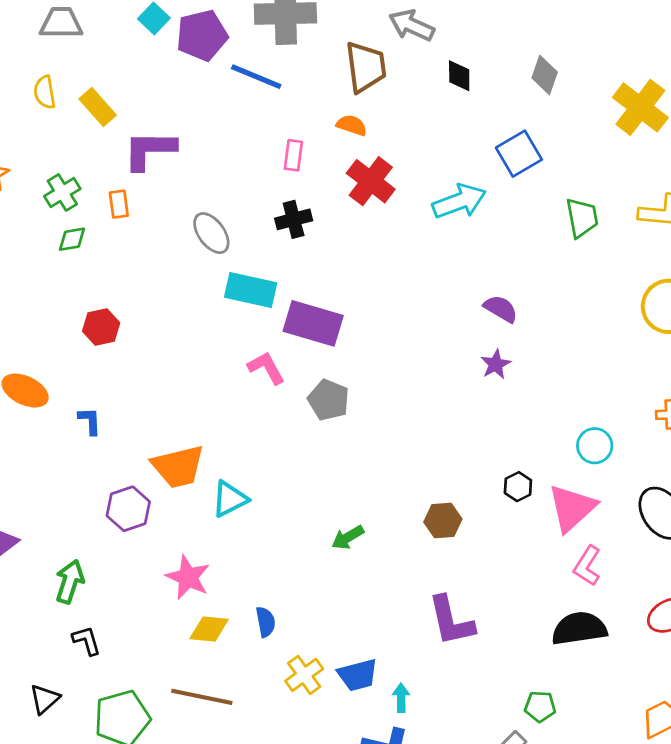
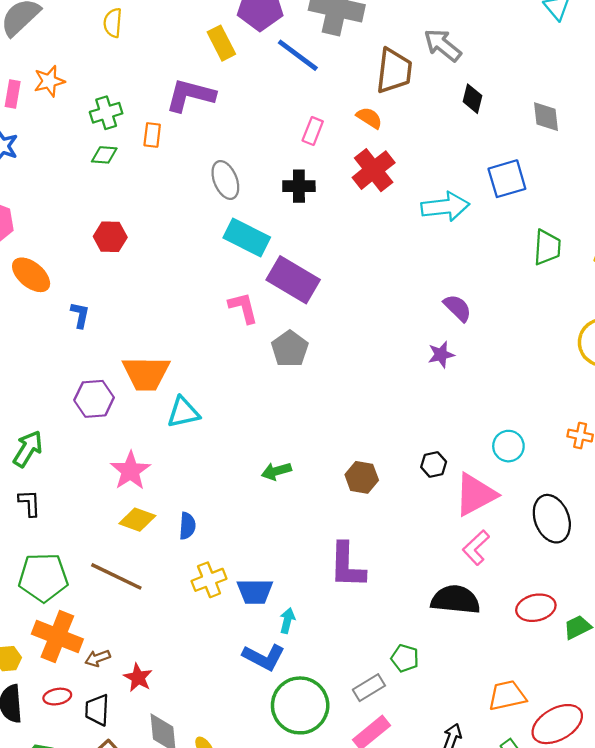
gray diamond: (545, 75) -> (546, 117), turned -40
yellow rectangle: (98, 107) -> (221, 43), moved

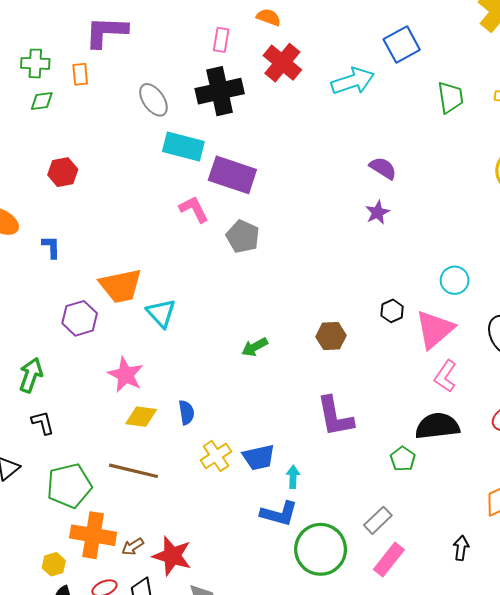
green cross: (106, 113) -> (35, 63), turned 32
black cross: (299, 186) -> (220, 91), size x1.6
cyan triangle: (183, 412) -> (161, 313), turned -48
green pentagon: (405, 658) -> (403, 459), moved, turned 30
red star: (138, 678) -> (172, 556), size x1.5

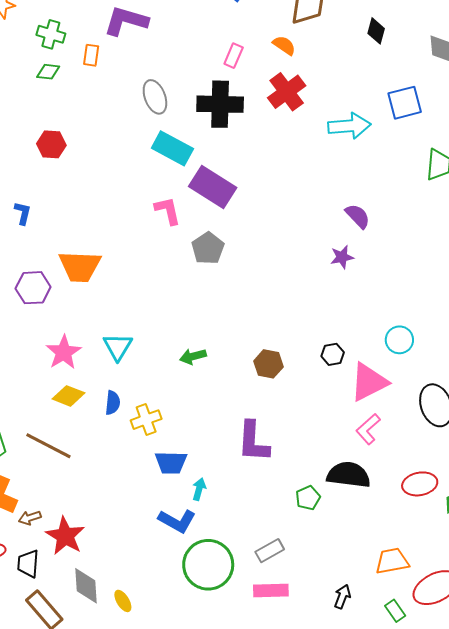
cyan triangle: (161, 313) -> (118, 347), moved
yellow cross: (216, 456) -> (146, 420), moved
pink rectangle: (389, 560) -> (271, 591), turned 36

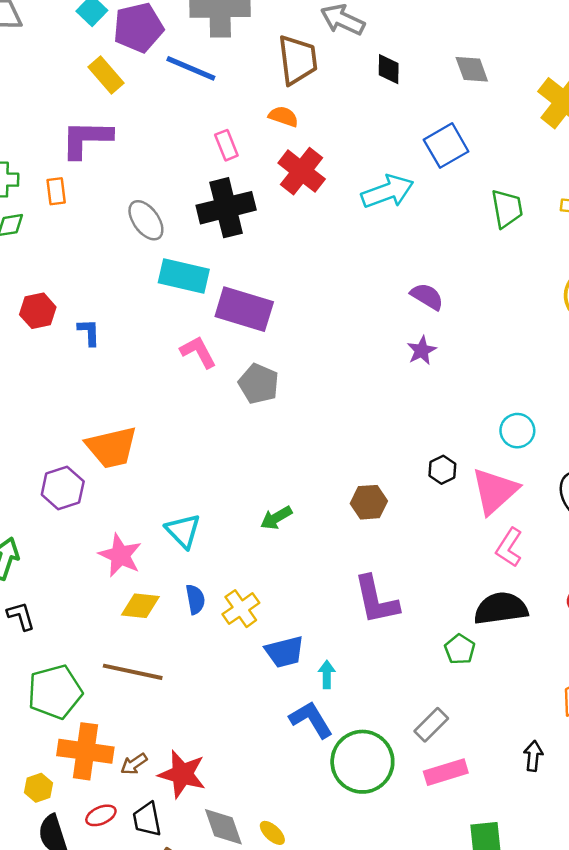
pink rectangle: (234, 56) -> (226, 145), turned -30
blue L-shape: (23, 213) -> (89, 332), moved
blue L-shape: (177, 521) -> (311, 720), turned -135

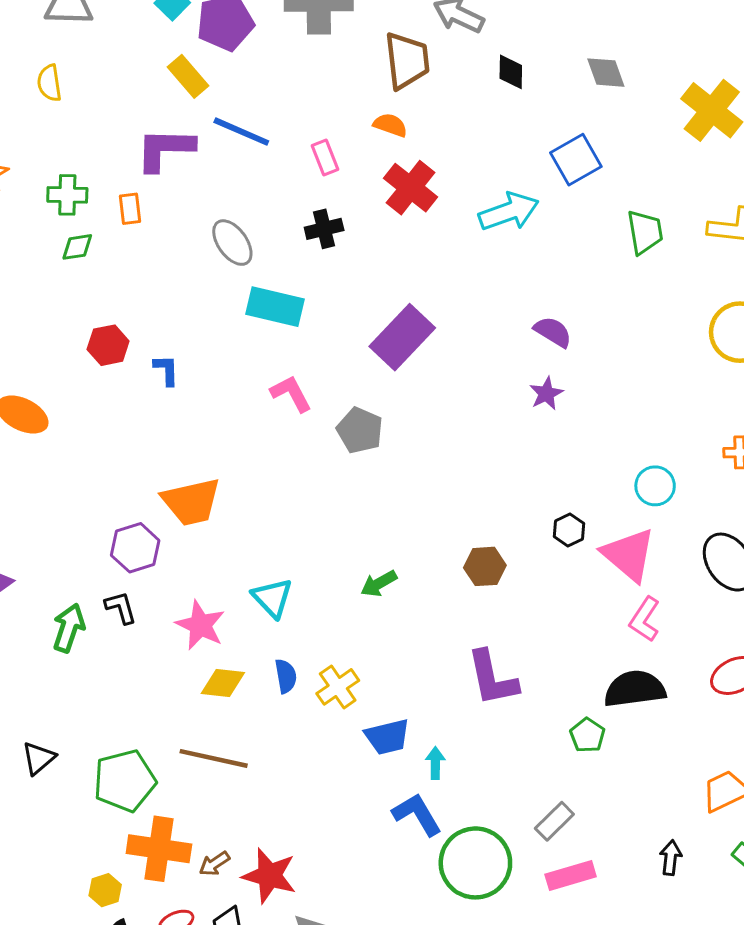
blue line: (191, 68) -> (241, 132), moved
black cross: (226, 208) -> (324, 229), size x0.6
purple rectangle: (244, 309) -> (402, 337), moved, turned -64
pink triangle: (495, 491) -> (629, 555), turned -38
black L-shape: (21, 616) -> (121, 608), moved

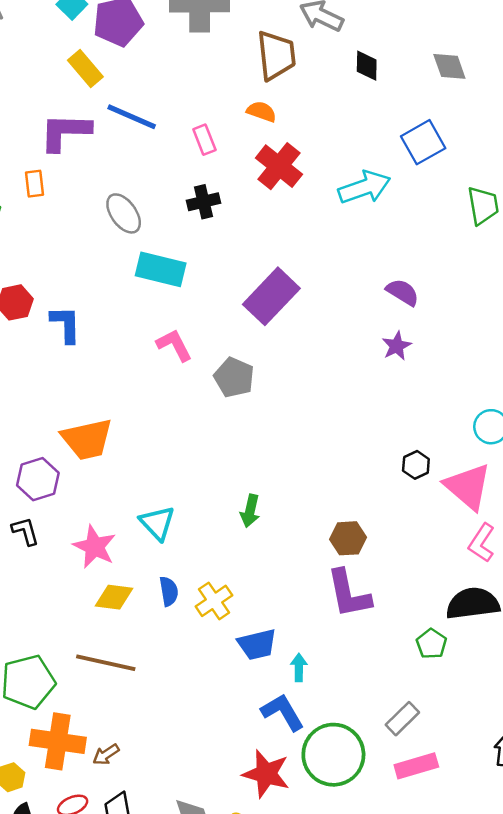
blue L-shape: (166, 370) -> (66, 324), size x1.4
brown hexagon: (485, 566) -> (348, 538), moved
green arrow: (379, 584) -> (250, 511), turned -48
red star: (269, 876) -> (266, 774), moved

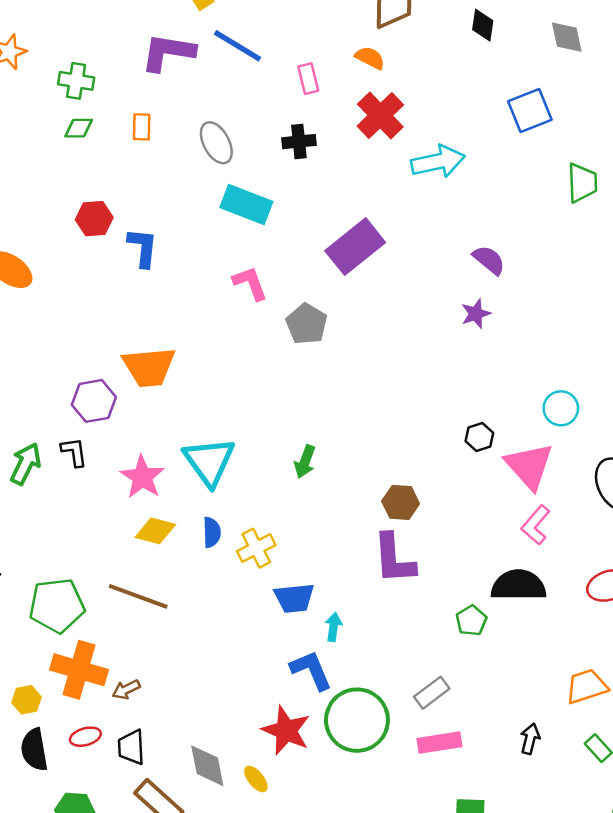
orange rectangle: (34, 184) -> (142, 127), moved
cyan arrow: (364, 187) -> (438, 161), moved
cyan triangle: (157, 523) -> (209, 461), size x1.4

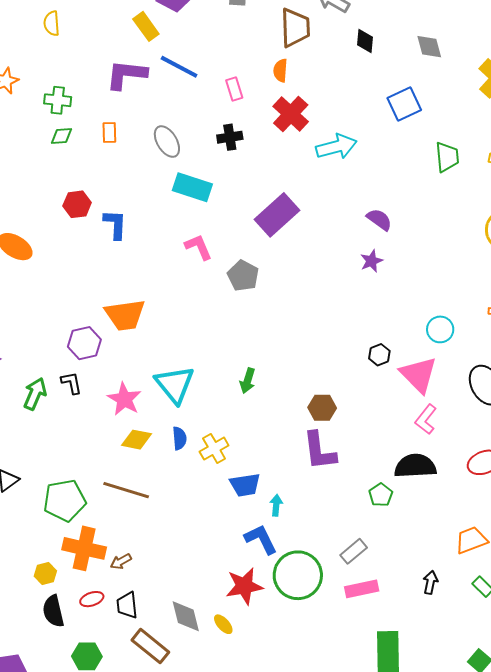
orange semicircle: (370, 58) -> (280, 70), turned -110
red star: (286, 730) -> (244, 586), turned -30

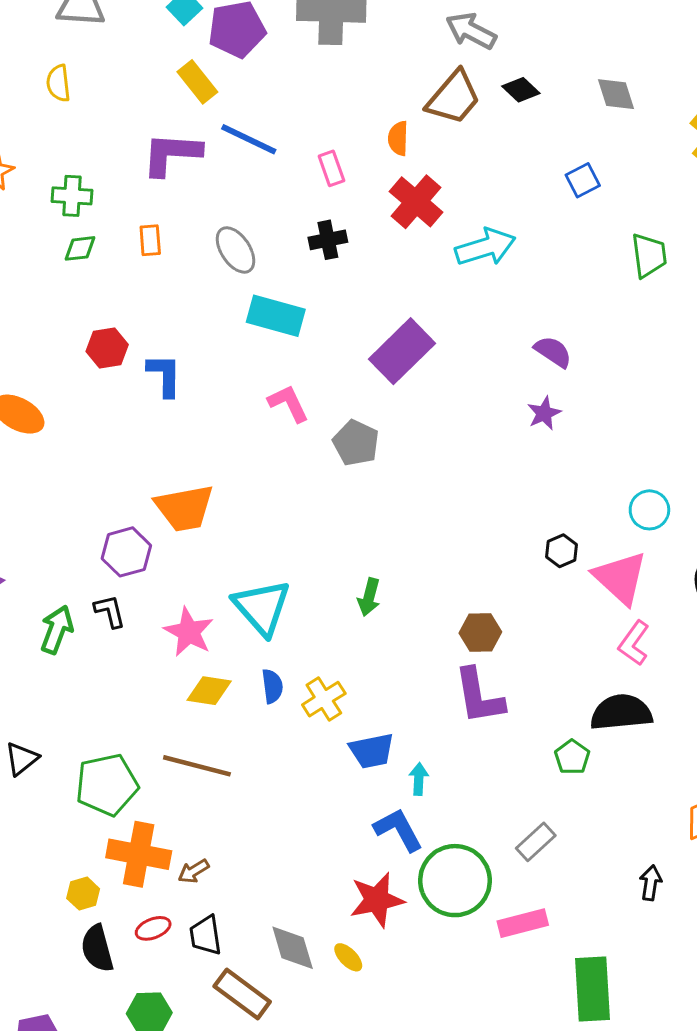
brown trapezoid: (295, 28) -> (454, 98), moved, turned 45
black diamond: (365, 41) -> (521, 90), turned -50
blue square: (404, 104) -> (583, 180), size x0.7
pink rectangle: (362, 589) -> (523, 923), moved

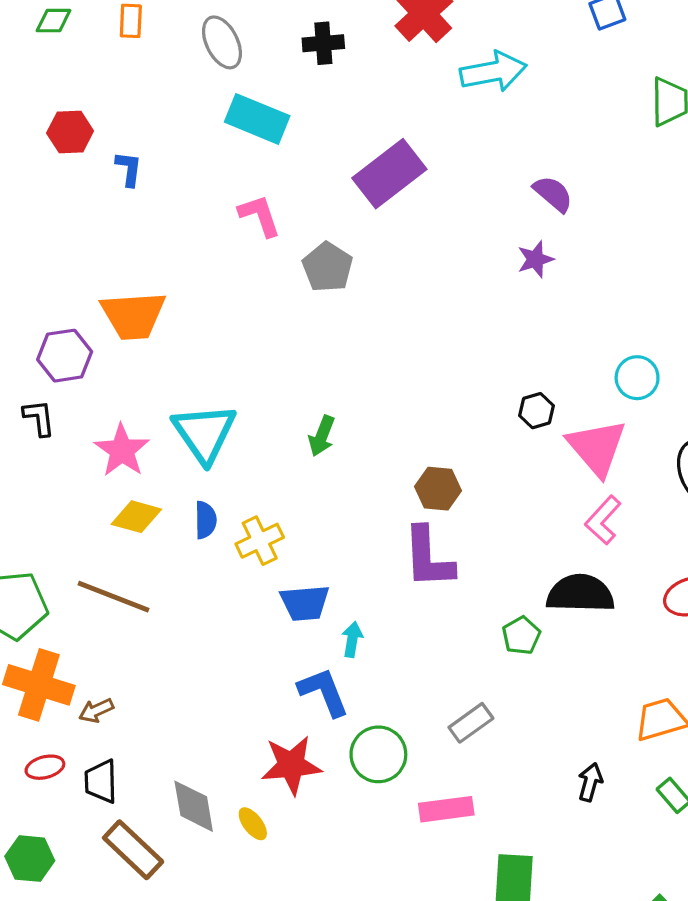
blue L-shape: (164, 375) -> (129, 169), size x0.7
green circle: (455, 881) -> (378, 754), size x0.7

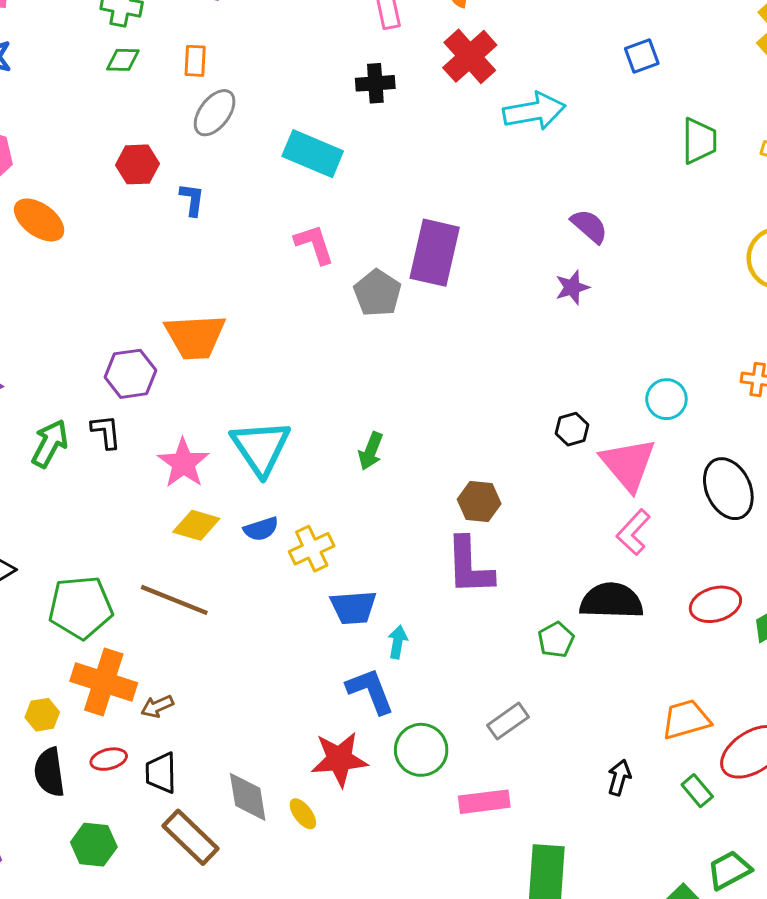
gray ellipse: (222, 42) -> (215, 113), moved, turned 63
purple rectangle: (389, 174) -> (435, 253), moved, turned -40
blue semicircle: (205, 520) -> (261, 529), turned 72

